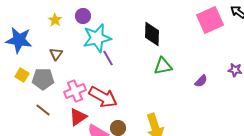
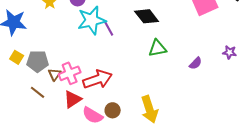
black diamond: (152, 34) -> (147, 16), turned -40
brown triangle: (56, 54) -> (55, 74), moved
purple line: (108, 58) -> (109, 28), moved
red arrow: (103, 97) -> (98, 79), turned -48

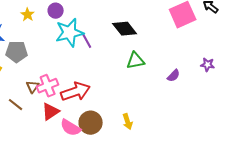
gray pentagon: (38, 61) -> (17, 52), moved
yellow arrow: (150, 109) -> (128, 122), size x0.6
brown circle: (113, 110) -> (91, 123), size x1.5

